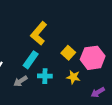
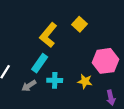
yellow square: (68, 53) -> (80, 24), moved
purple arrow: (98, 92) -> (111, 98), turned -72

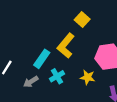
yellow L-shape: (48, 35) -> (66, 46), moved
cyan cross: (55, 80) -> (57, 76), turned -32

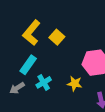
yellow square: (82, 20) -> (57, 37), moved
yellow L-shape: (66, 46) -> (31, 33), moved

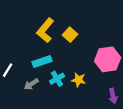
cyan rectangle: (28, 65) -> (42, 62), turned 36
yellow star: (75, 84) -> (79, 80), moved

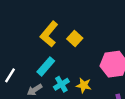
cyan rectangle: (42, 62) -> (46, 66), turned -30

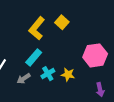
yellow square: (75, 38) -> (62, 22), moved

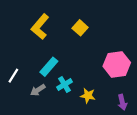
yellow L-shape: (37, 28) -> (40, 27), moved
yellow star: (68, 75) -> (88, 96), moved

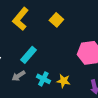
cyan cross: (64, 84) -> (43, 79), moved, turned -32

